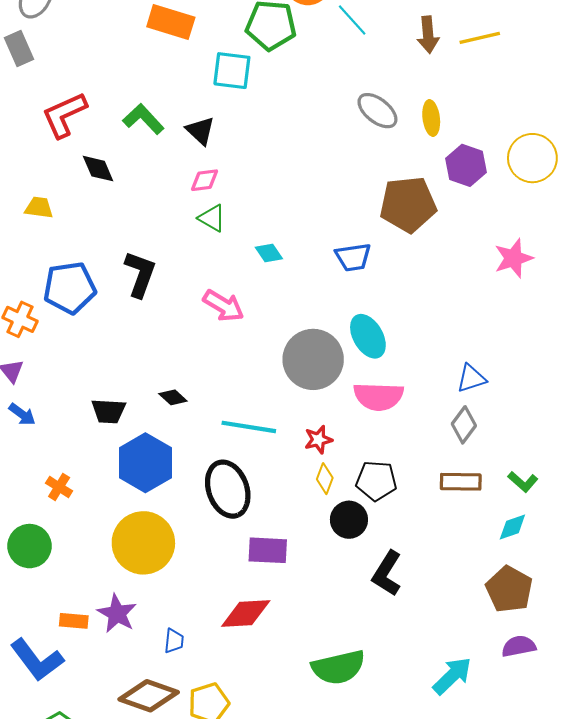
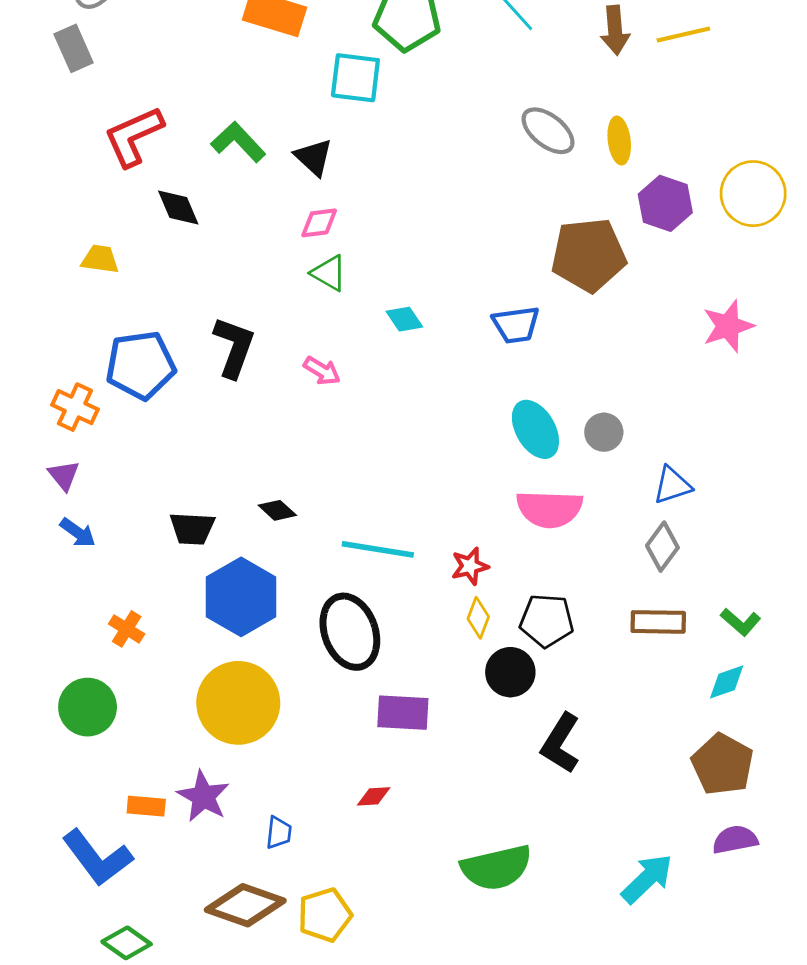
pink arrow: (224, 306) -> (322, 371), moved, size x0.7
gray circle: (313, 359) -> (604, 432), moved, size x0.5
red diamond: (246, 614) -> (374, 796), size x0.5

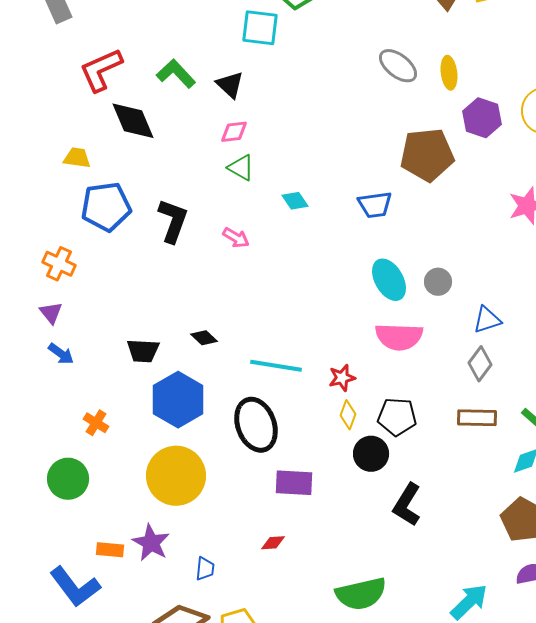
black diamond: (178, 208) -> (133, 121), size x1.4
blue pentagon: (141, 365) -> (106, 207), moved

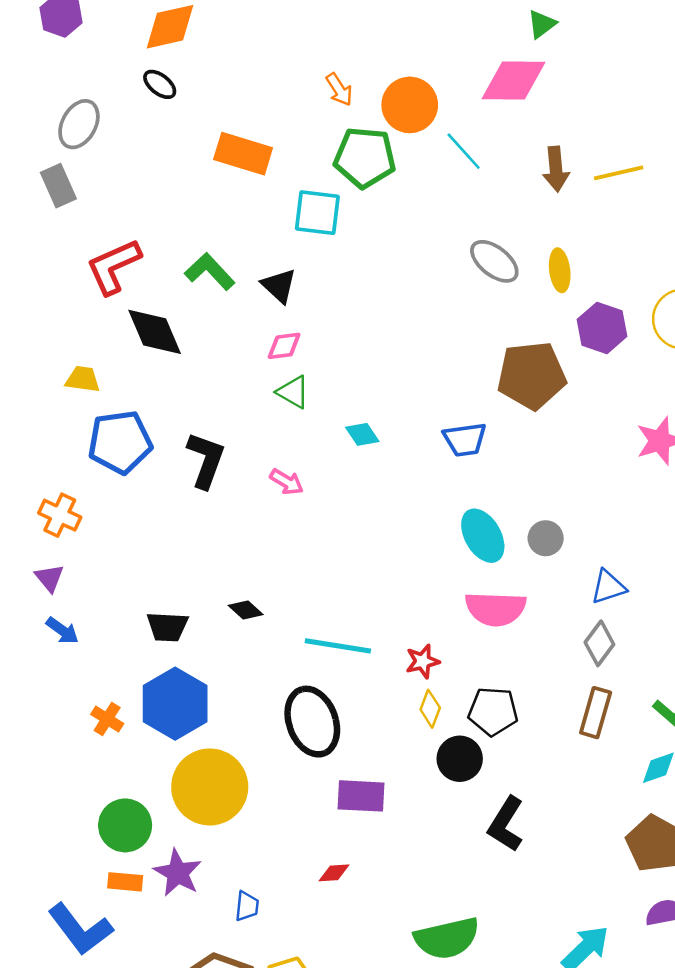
blue hexagon: (178, 400) -> (175, 704), moved
brown rectangle: (477, 418) -> (596, 713), turned -75
green circle: (68, 479) -> (125, 825), moved

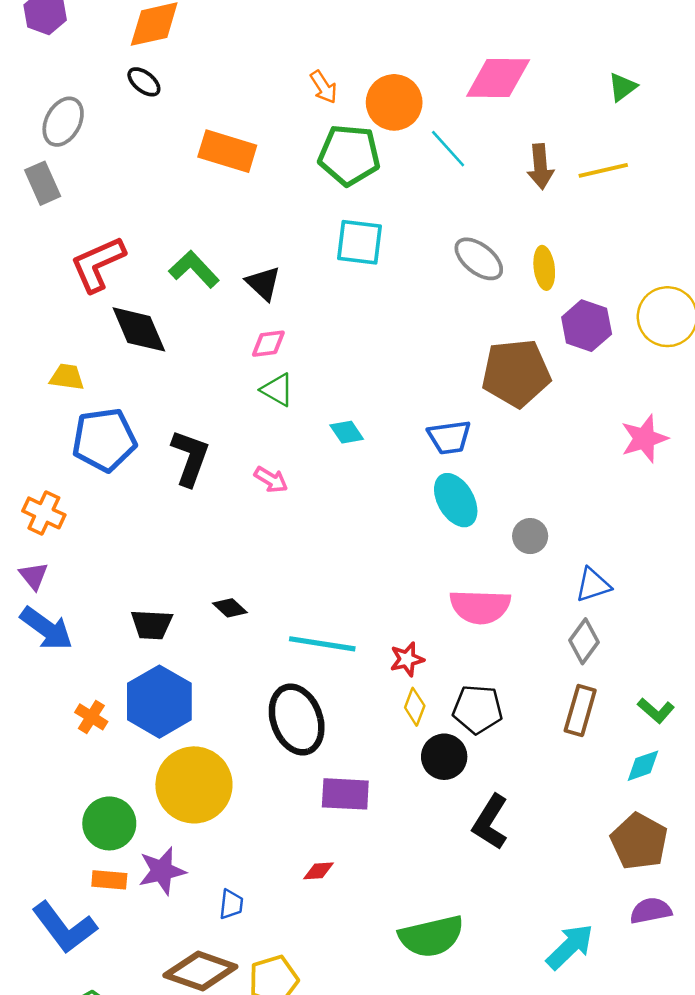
green triangle: (542, 24) -> (622, 87), moved
cyan square: (317, 213) -> (359, 242), moved
cyan ellipse: (483, 536) -> (456, 500), moved
blue arrow: (62, 631) -> (46, 628), size x1.6
purple star: (178, 873) -> (162, 871), turned 30

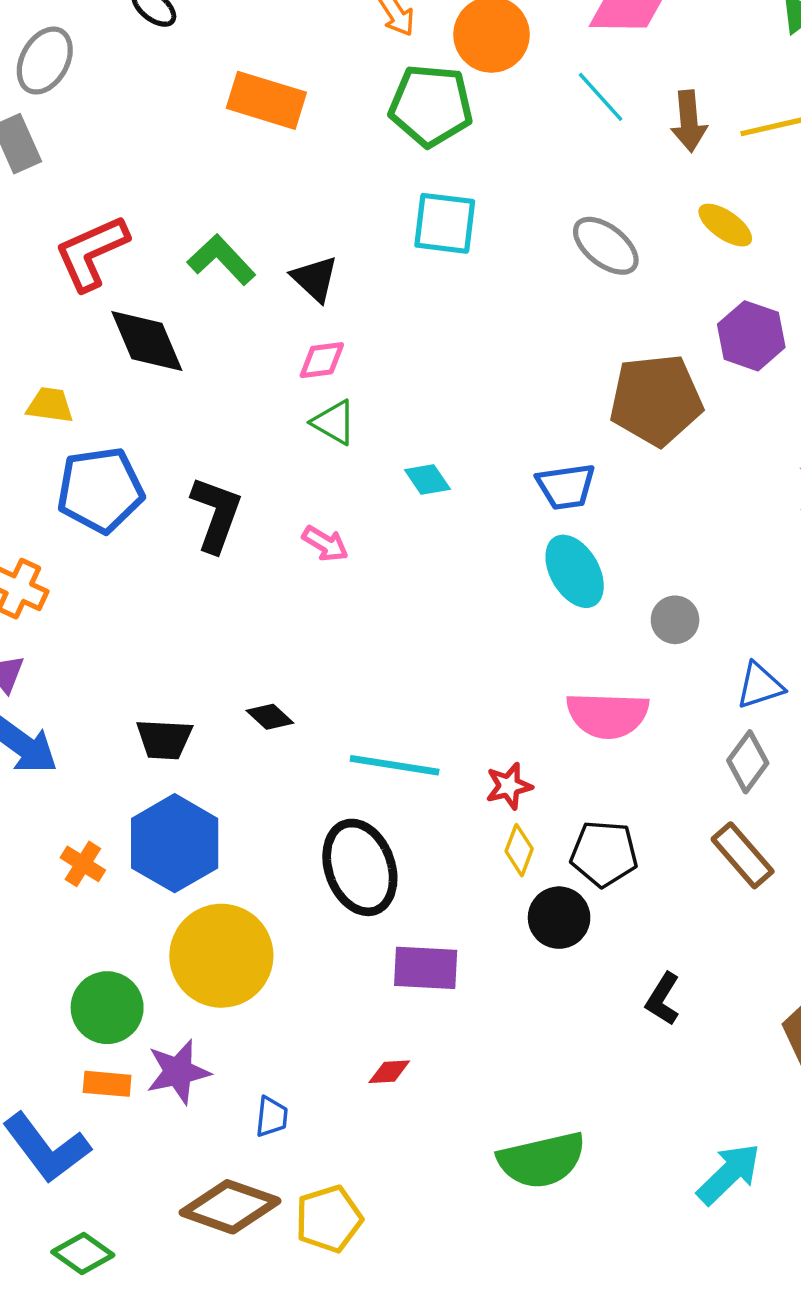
cyan line: (448, 149) -> (601, 97), moved
yellow ellipse: (544, 268) -> (725, 225), moved, turned -48
brown rectangle: (580, 711) -> (743, 855), turned -57
black L-shape: (490, 822) -> (663, 999), moved, size x0.7

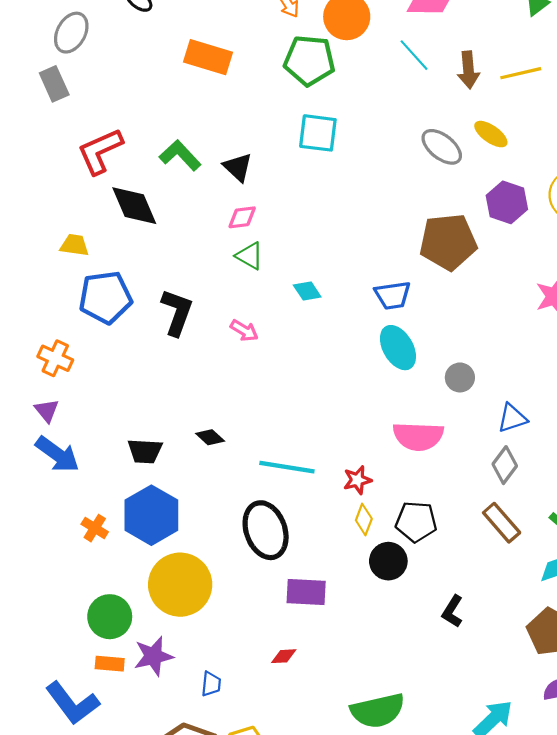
gray ellipse: (606, 246) -> (442, 147), moved

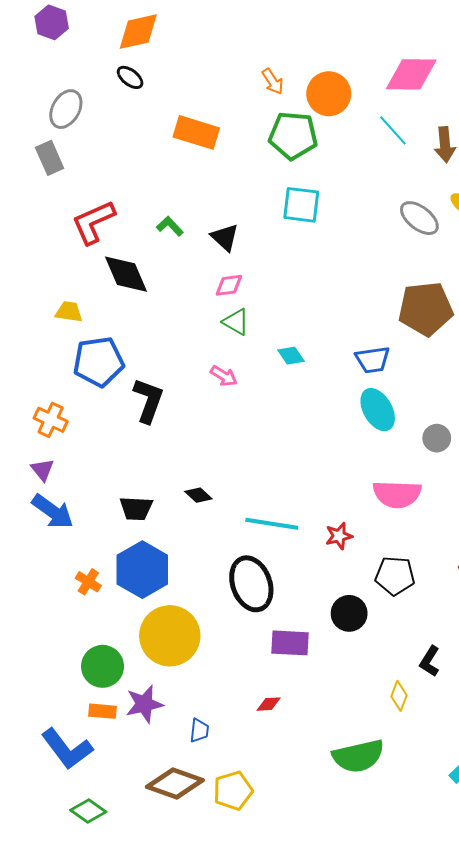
green L-shape: (180, 155) -> (170, 226), size x0.7
black L-shape: (177, 312) -> (148, 400), moved
pink arrow: (244, 331) -> (224, 376), moved
yellow diamond: (364, 519) -> (399, 696), moved
black circle: (388, 561) -> (349, 613), moved

